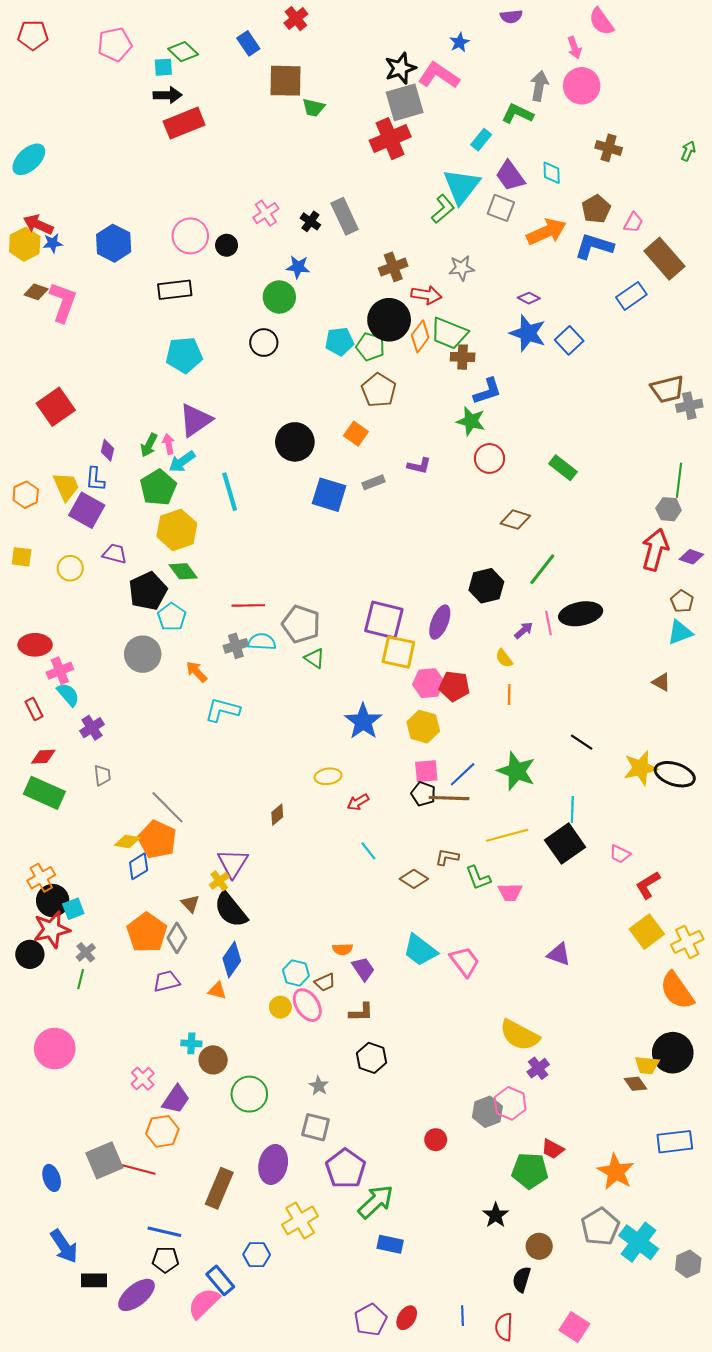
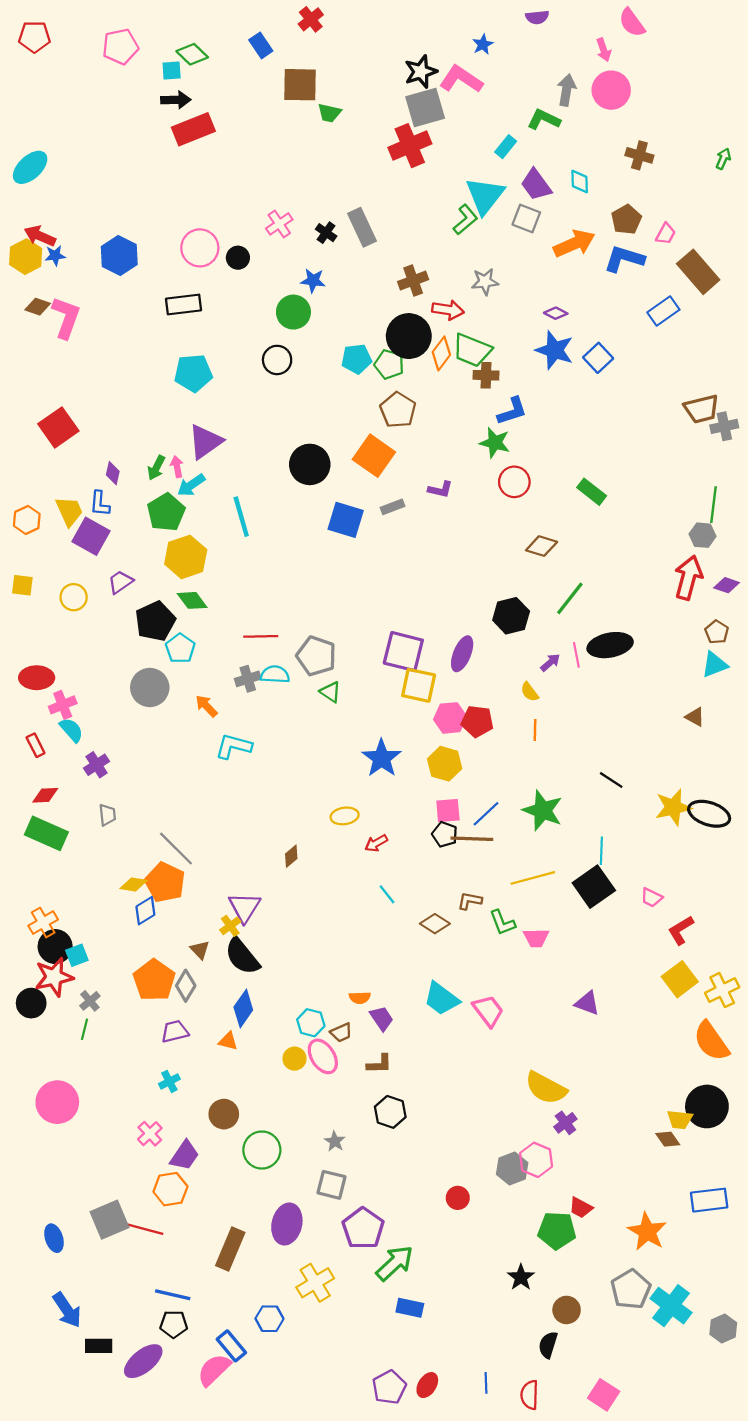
orange square: (356, 434) -> (374, 456), size x1.6
purple trapezoid: (115, 554) -> (120, 582), turned -50
cyan cross: (191, 1043) -> (169, 1081), moved, turned -30

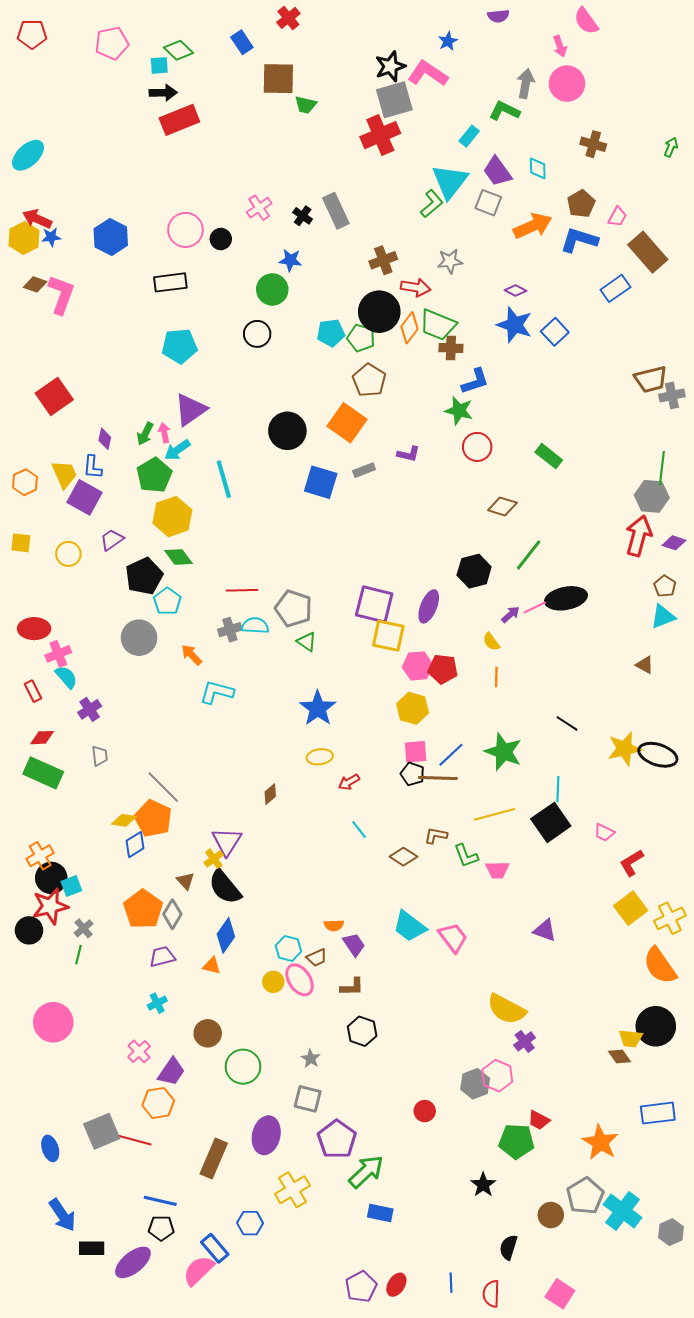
gray hexagon: (703, 535) -> (652, 496), size x1.4
pink line: (576, 655) -> (535, 607), turned 75
blue star: (382, 758) -> (318, 708), moved
brown circle: (567, 1310) -> (551, 1215), moved

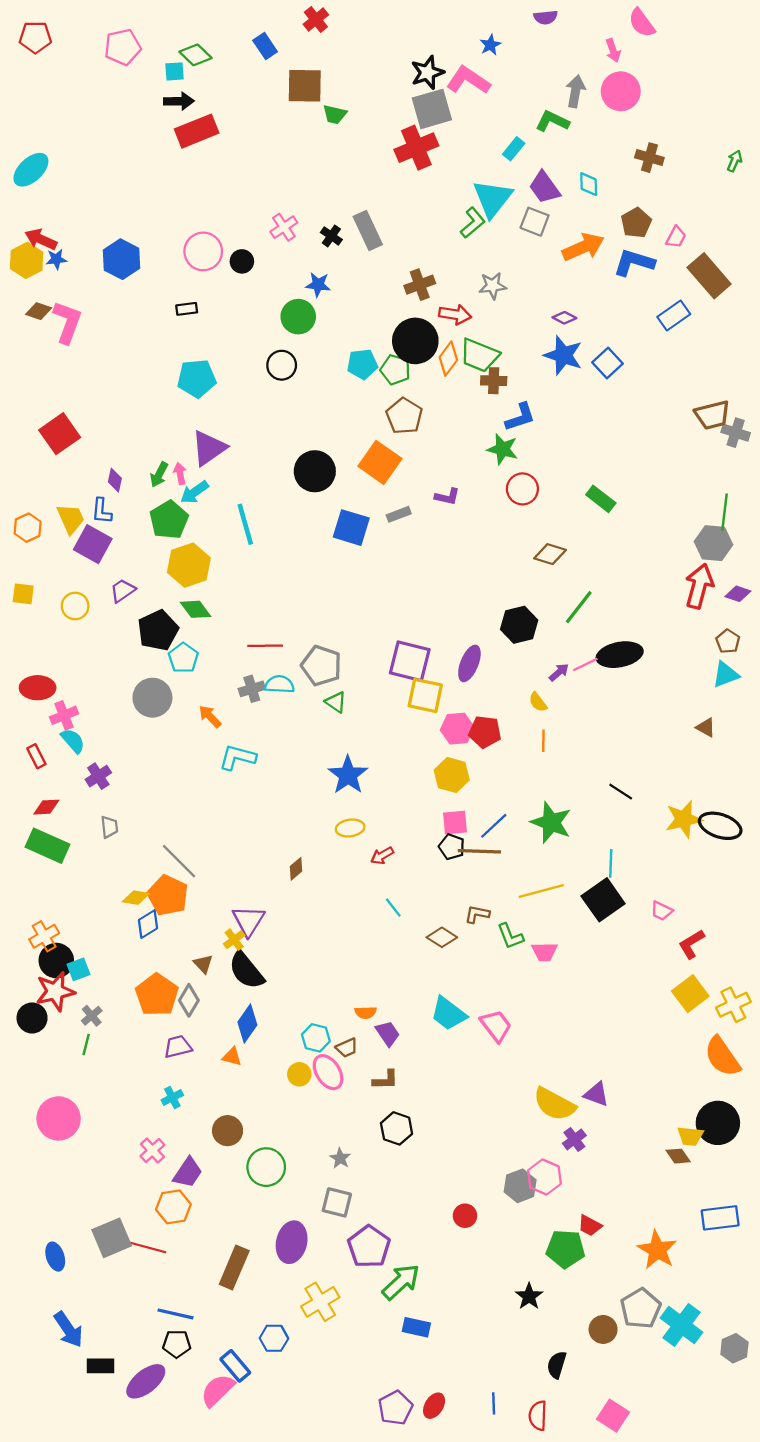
black rectangle: (170, 282) -> (187, 309), size x0.6
gray cross: (672, 395) -> (736, 433), turned 30
purple triangle: (545, 930) -> (596, 1094), moved

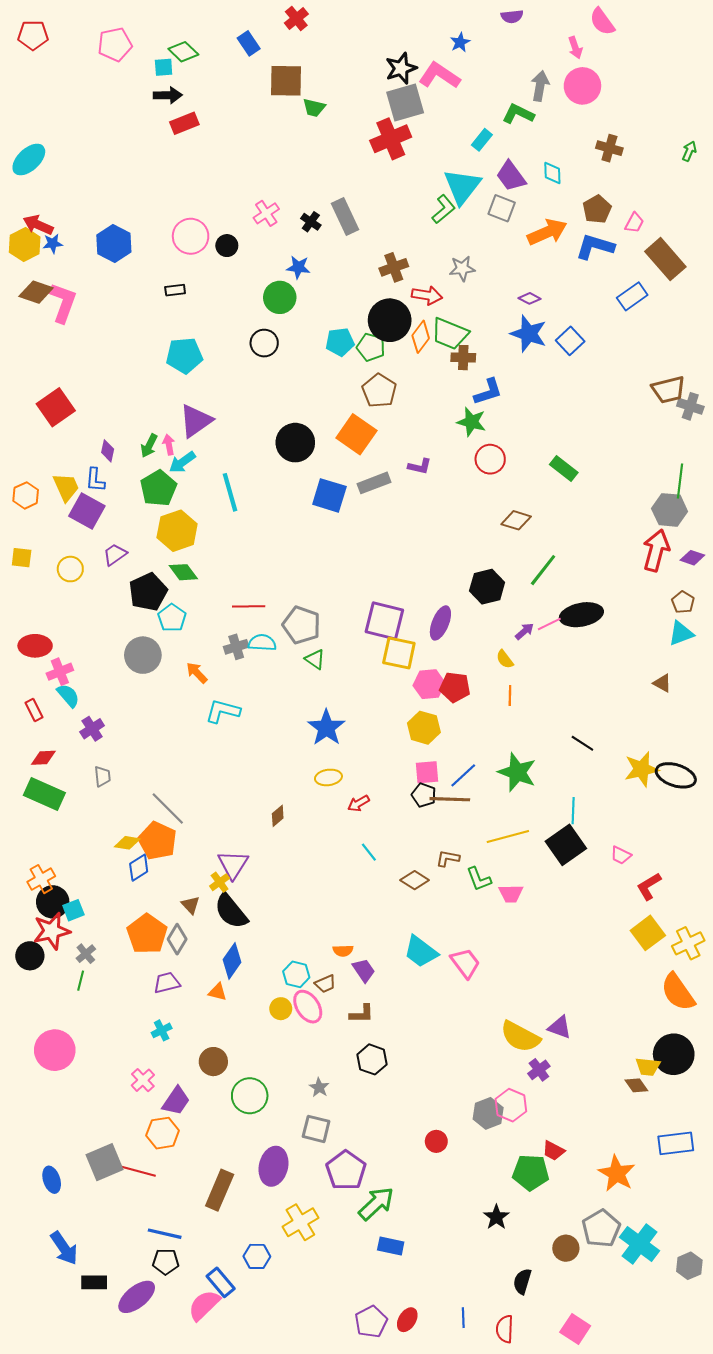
red rectangle: (197, 131) -> (184, 123), size x0.7
brown diamond: (39, 311) -> (36, 292), size x1.4
gray rectangle: (399, 514) -> (374, 483), size x1.4

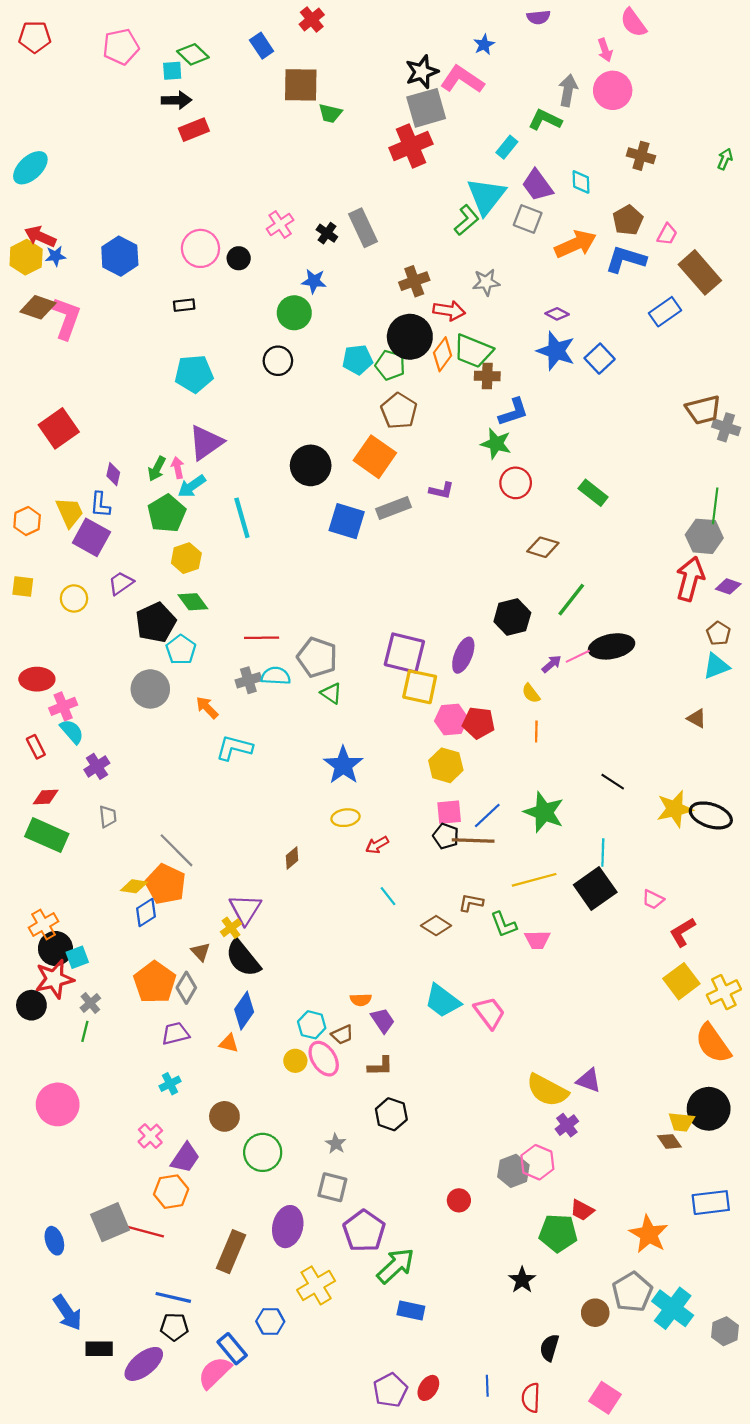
yellow hexagon: (177, 531) -> (186, 558), size x0.7

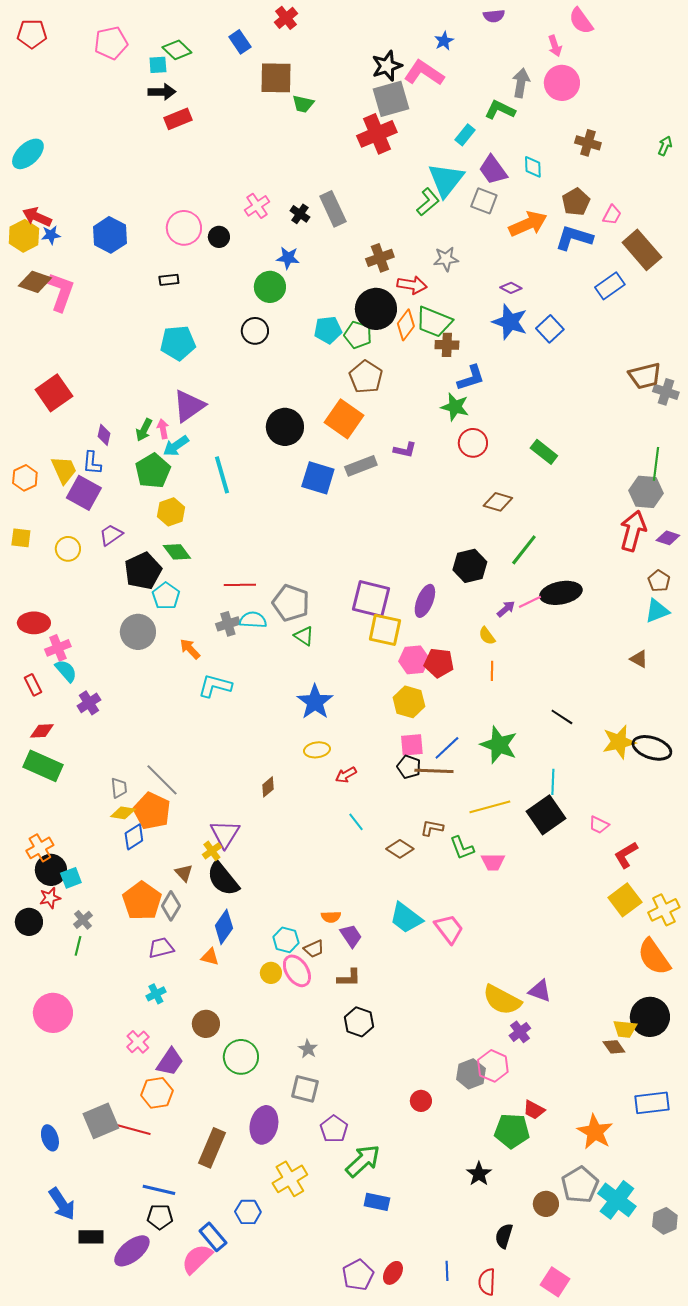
gray trapezoid: (108, 817) -> (119, 788), moved
red star: (54, 979) -> (50, 898), size x0.6
purple pentagon: (364, 1231) -> (334, 1129), size x0.7

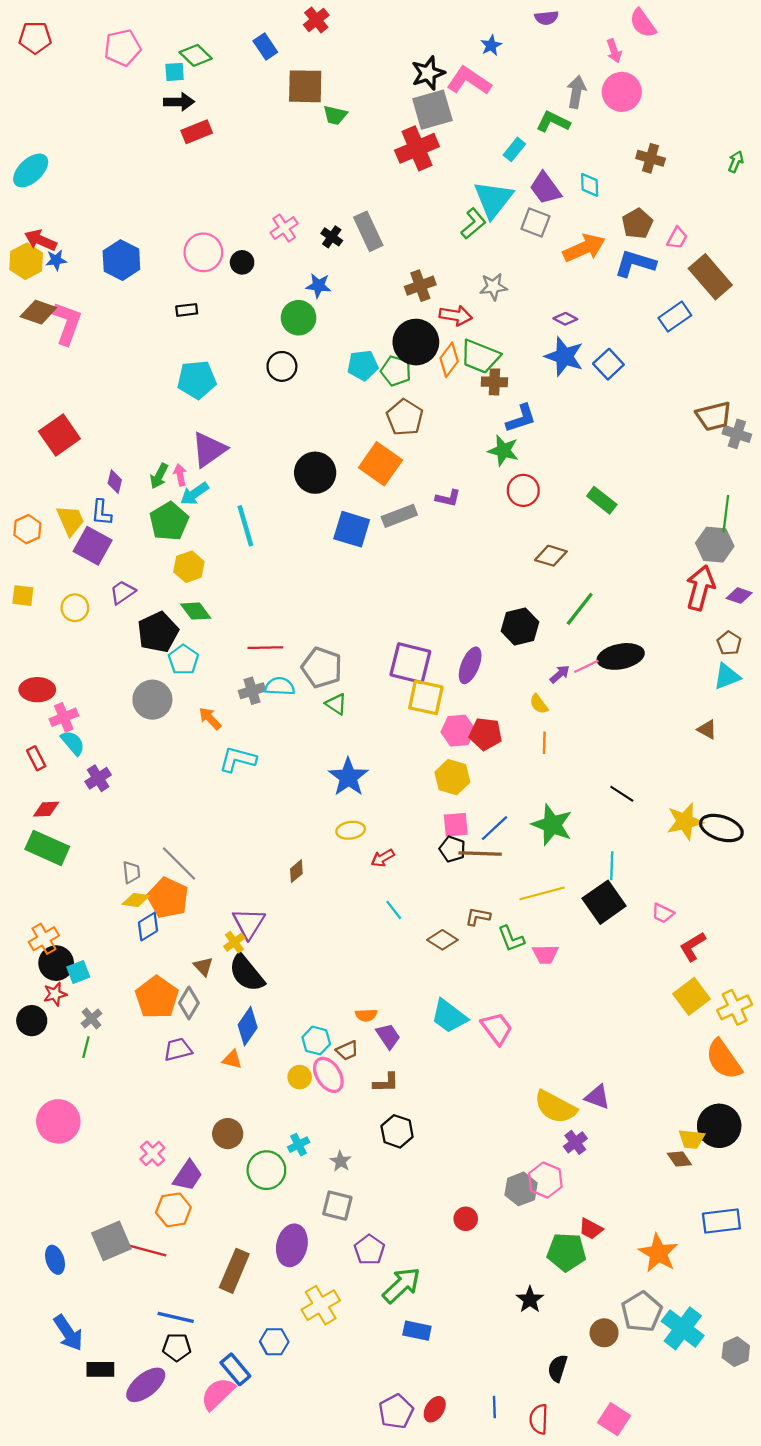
cyan cross: (156, 994) -> (299, 1145), moved

